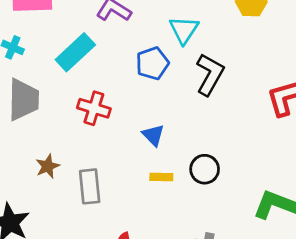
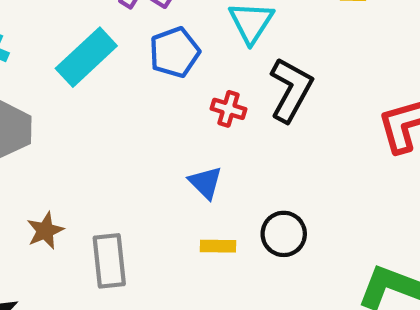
blue pentagon: (152, 63) -> (174, 52), moved
red cross: (94, 108) -> (228, 109), moved, size x0.7

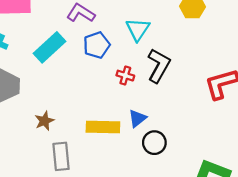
blue triangle: (205, 182) -> (137, 118), moved, turned 36
brown star: (45, 231) -> (44, 121), moved
yellow rectangle: (218, 246) -> (103, 127), moved, size x1.8

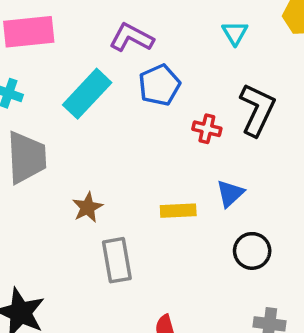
cyan triangle: (138, 29) -> (235, 33), moved, size x0.7
yellow rectangle: (103, 127) -> (178, 211), size x0.7
black circle: (154, 143) -> (252, 251), moved

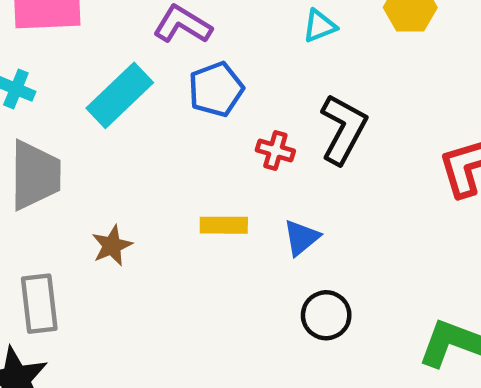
cyan triangle: (235, 33) -> (320, 26), turned 36
yellow rectangle: (178, 211) -> (224, 225), moved
gray rectangle: (117, 260) -> (39, 304), moved

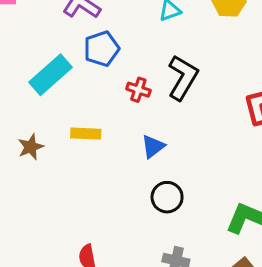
cyan rectangle: (120, 95) -> (50, 75), moved
yellow rectangle: (224, 225) -> (86, 134), moved

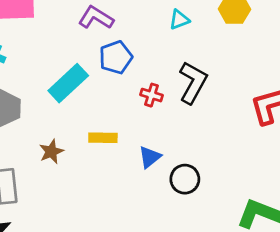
blue triangle: (153, 146) -> (150, 157), moved
black circle: (167, 197) -> (185, 179), moved

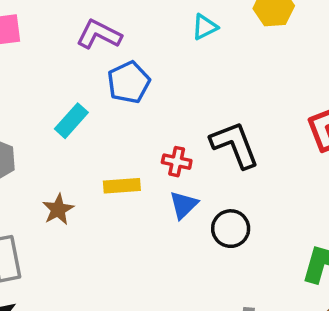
cyan rectangle: (68, 83) -> (71, 121), size x0.7
black L-shape: (193, 83) -> (235, 145), moved, turned -45
red cross: (151, 95) -> (177, 162), moved

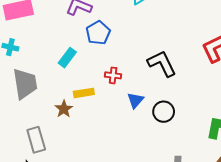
red cross: (177, 162) -> (113, 75), moved
yellow rectangle: (122, 186) -> (84, 93), moved

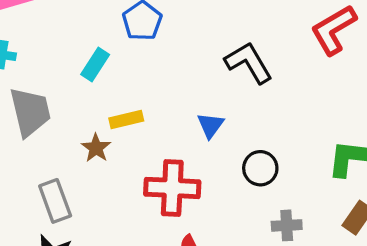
red cross: (113, 75) -> (172, 188), moved, size x2.0
black circle: (164, 112) -> (260, 168), moved

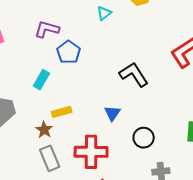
gray rectangle: (55, 201) -> (50, 158), moved

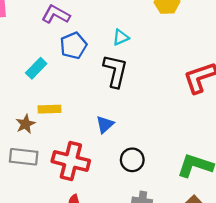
cyan triangle: (104, 13) -> (121, 37), moved
black L-shape: (134, 74) -> (115, 71), moved, turned 32
gray rectangle: (50, 158) -> (24, 157), turned -75

